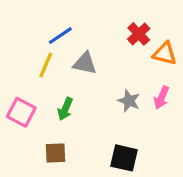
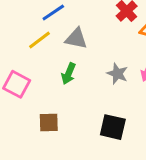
yellow line: (46, 65) -> (40, 40), turned 30
green arrow: (65, 109) -> (69, 74), moved

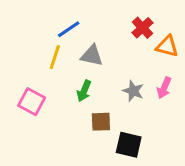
yellow line: (40, 40) -> (55, 57), turned -35
brown square: (49, 122) -> (101, 122), moved

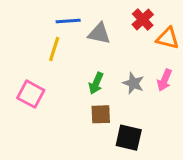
blue line: (69, 29) -> (68, 21), turned 30
gray triangle: (92, 55) -> (99, 33), moved
green arrow: (84, 91) -> (96, 83), moved

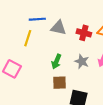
red cross: (143, 20) -> (84, 33), moved, turned -32

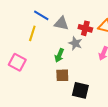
blue line: (37, 19) -> (41, 15), turned 35
gray star: (82, 61) -> (75, 43), moved

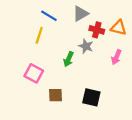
gray triangle: (61, 23) -> (80, 14), moved, turned -42
pink square: (17, 62) -> (34, 73), moved
brown square: (62, 75) -> (55, 95), moved

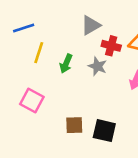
blue line: (49, 16) -> (24, 28), moved, turned -49
green arrow: (69, 59) -> (66, 64), moved
brown square: (55, 95) -> (74, 125), moved

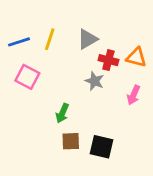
yellow line: (39, 53) -> (50, 39), moved
green arrow: (66, 64) -> (62, 113), moved
pink square: (32, 100) -> (27, 77), moved

